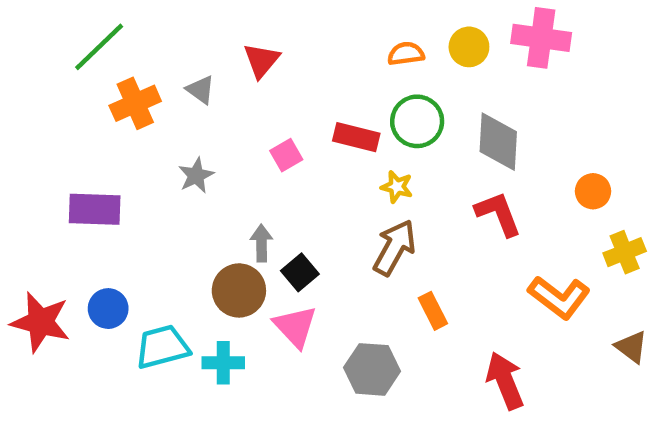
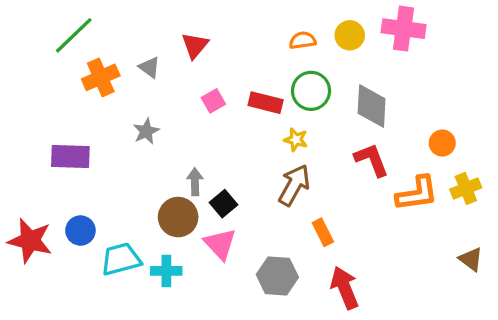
pink square: (286, 155) -> (213, 101), moved
orange L-shape: (559, 297) -> (417, 194), moved, turned -45
red arrow: (505, 381) -> (345, 288), moved

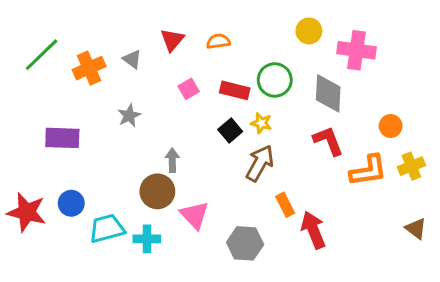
pink cross: (404, 29) -> (356, 50), moved
green line: (74, 35) -> (42, 55), moved
orange semicircle: (303, 40) -> (218, 41), moved
black square: (224, 204) -> (230, 130), moved
red arrow: (345, 288) -> (313, 230), moved

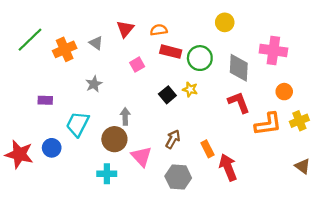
pink cross: (356, 50) -> (273, 50), moved
red rectangle: (235, 90) -> (171, 52), moved
purple rectangle: (62, 138) -> (45, 100), size x0.6
brown arrow: (260, 163) -> (173, 139), moved, size x0.7
cyan trapezoid: (107, 229) -> (78, 124), moved, turned -48

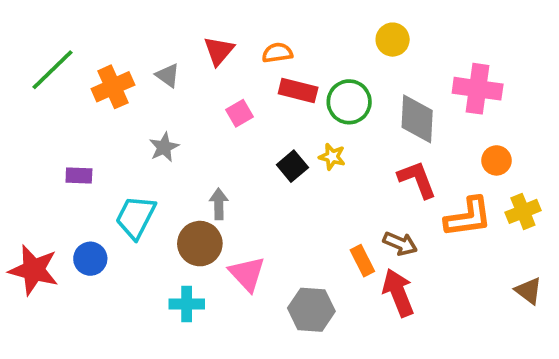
brown arrow: (173, 139) -> (400, 244), moved, turned 84

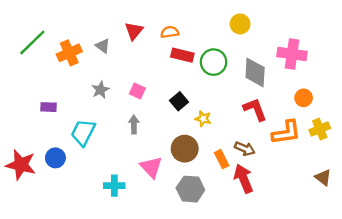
pink square: (240, 113) -> (137, 91), moved, turned -35
yellow star: (332, 157) -> (203, 119), moved
brown circle: (200, 244) -> (185, 149), moved

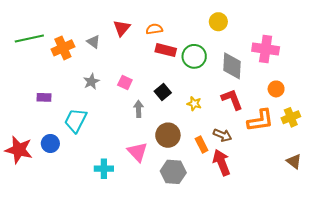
green line: (32, 42) -> (29, 39), turned 32
yellow star: (203, 119) -> (194, 104), moved
gray arrow: (134, 124) -> (139, 109), moved

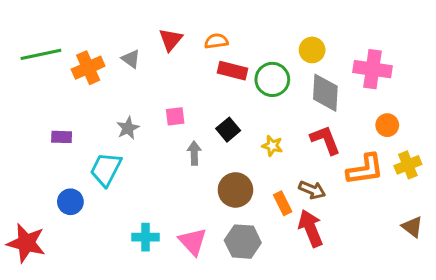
yellow circle: (218, 22) -> (312, 50), moved
gray star: (91, 82) -> (128, 128), moved
pink square: (125, 83) -> (175, 116), turned -32
red star: (19, 150) -> (26, 243), moved
pink triangle: (137, 152) -> (193, 242), moved

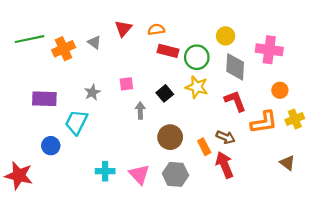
purple rectangle: (62, 137) -> (44, 99), size x1.6
yellow star: (272, 146) -> (197, 87), moved, size x1.5
brown triangle: (412, 227) -> (287, 163), moved

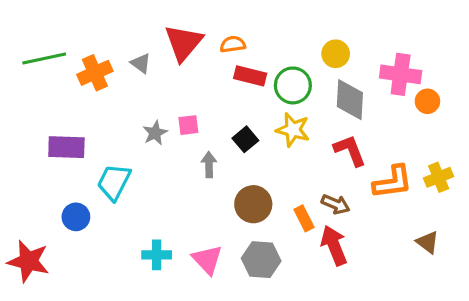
red triangle: (123, 28) -> (184, 43), size x1.5
orange circle: (280, 90) -> (427, 101), moved
gray star: (92, 92) -> (155, 133), moved

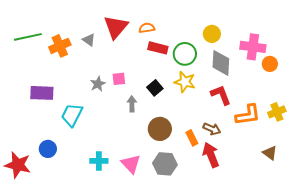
blue circle: (76, 217) -> (48, 149), moved

